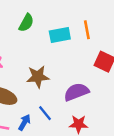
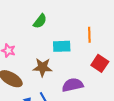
cyan rectangle: (60, 35) -> (62, 46), moved

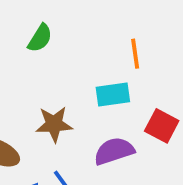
cyan rectangle: (62, 46) -> (113, 95), moved
red square: (100, 63) -> (162, 126), moved

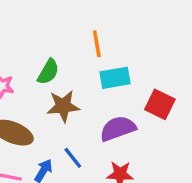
green semicircle: (40, 38) -> (48, 72), moved
orange line: (135, 54) -> (97, 44), moved

